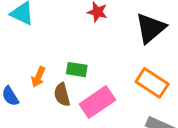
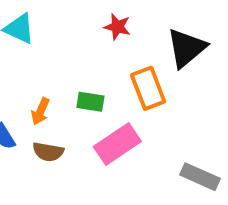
orange rectangle: (152, 83) -> (148, 88), moved, turned 36
brown semicircle: (62, 95) -> (48, 152), moved, turned -65

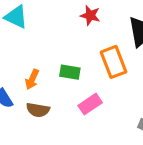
pink rectangle: (117, 144) -> (90, 104), size x0.7

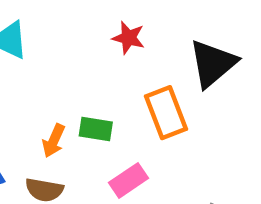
orange arrow: (32, 79) -> (54, 141), moved

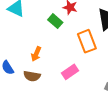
green rectangle: (96, 129) -> (55, 21), moved, turned 32

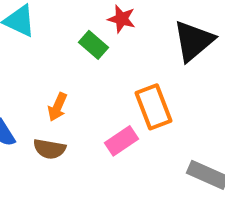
orange rectangle: (87, 41) -> (154, 107), moved

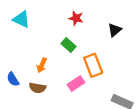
black triangle: (194, 41) -> (115, 30), size x0.6
green rectangle: (93, 45) -> (69, 45), moved

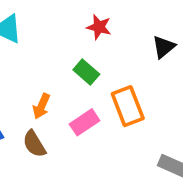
pink rectangle: (76, 84) -> (85, 122), moved
brown semicircle: (37, 88) -> (34, 144), turned 49

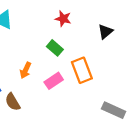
brown semicircle: (34, 144) -> (13, 102), moved

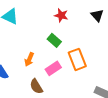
black triangle: (105, 32) -> (97, 15), moved, turned -32
brown semicircle: (13, 102) -> (36, 86), moved

